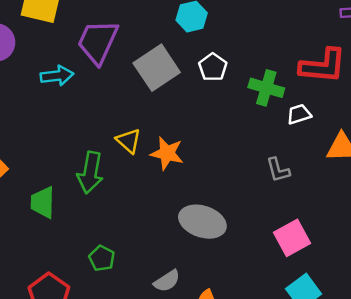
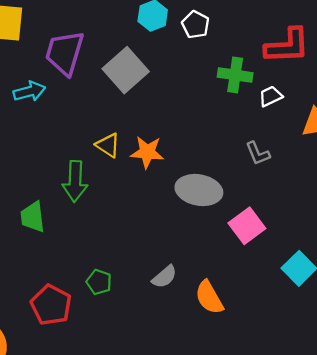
white pentagon: (213, 67) -> (196, 25), moved
gray ellipse: (202, 222) -> (199, 190), moved
pink square: (292, 238) -> (247, 226), moved
green pentagon: (102, 258) -> (99, 282), moved

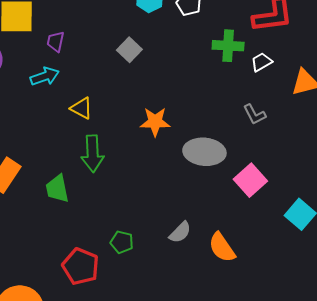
purple trapezoid: (65, 53) -> (56, 42), moved, size x0.5
gray square: (126, 70) -> (129, 50), size x0.6
yellow triangle: (108, 145) -> (82, 108), moved

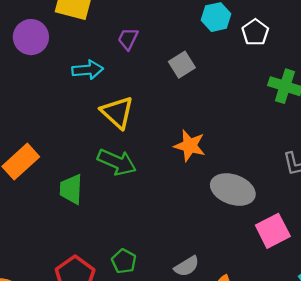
purple trapezoid: (56, 42) -> (128, 39), moved
yellow triangle: (82, 108) -> (117, 112), size x1.4
green arrow: (93, 154) -> (117, 162), turned -78

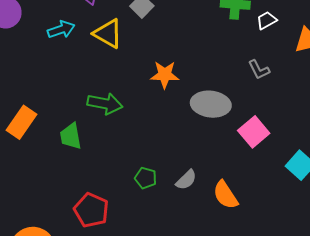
yellow triangle: (117, 112) -> (108, 34), moved
green pentagon: (124, 261) -> (146, 178), moved

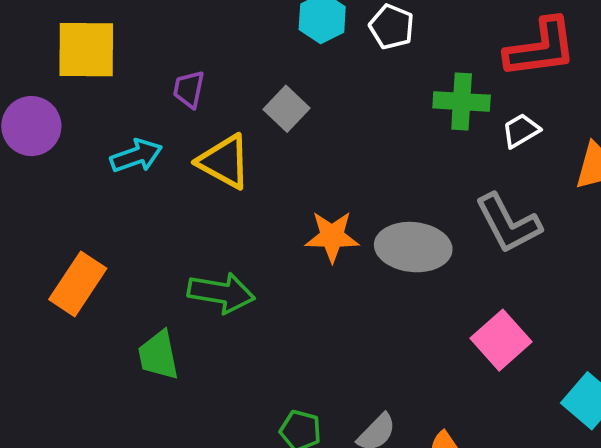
gray L-shape: (259, 70) -> (508, 223), size x1.6
gray ellipse: (211, 104) -> (413, 247), moved
orange rectangle: (22, 122) -> (78, 284), moved

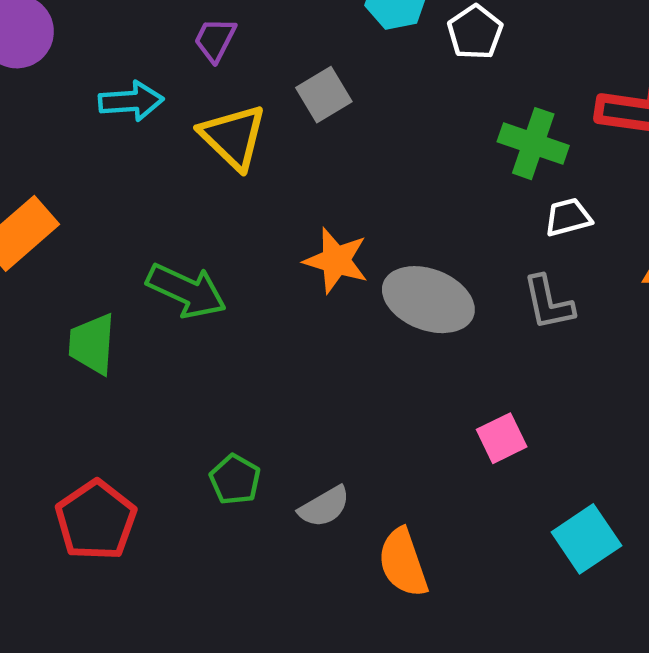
white trapezoid: (521, 131) -> (568, 217), moved
gray L-shape: (508, 223) -> (548, 303), size x0.7
pink square: (501, 340) -> (502, 438), size x0.7

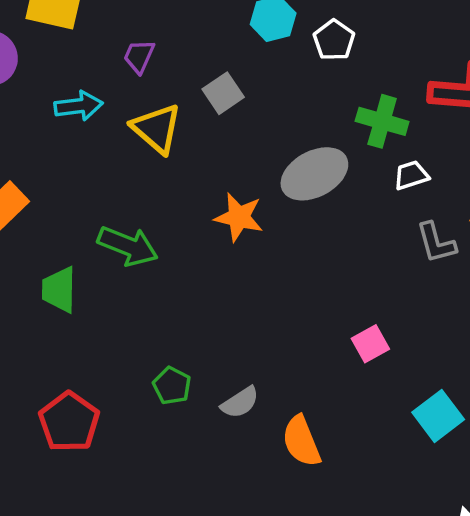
gray ellipse: (428, 300) -> (314, 174), moved, turned -46
gray L-shape: (548, 303) -> (436, 243), moved

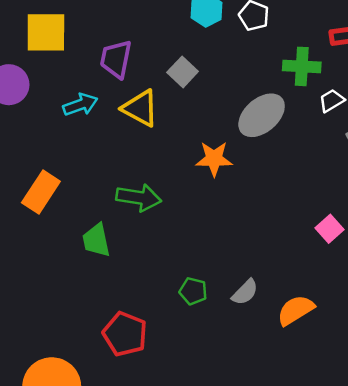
purple trapezoid: (139, 56) -> (116, 59), size x1.5
orange semicircle: (301, 441) -> (296, 310), turned 93

